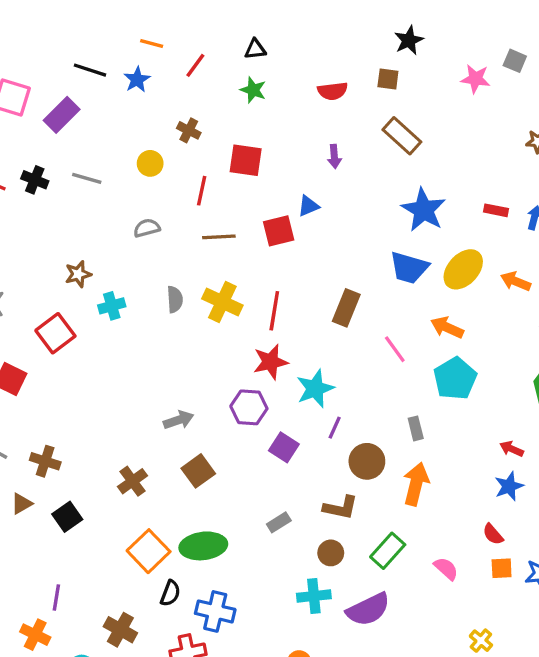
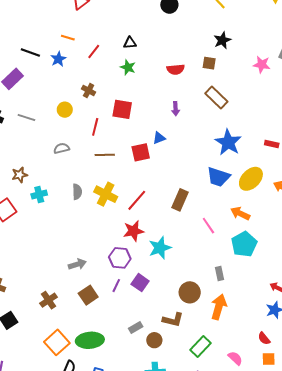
red line: (274, 311) -> (137, 200), turned 30
purple line: (335, 428) -> (116, 286), moved
brown circle: (331, 553) -> (154, 340), moved

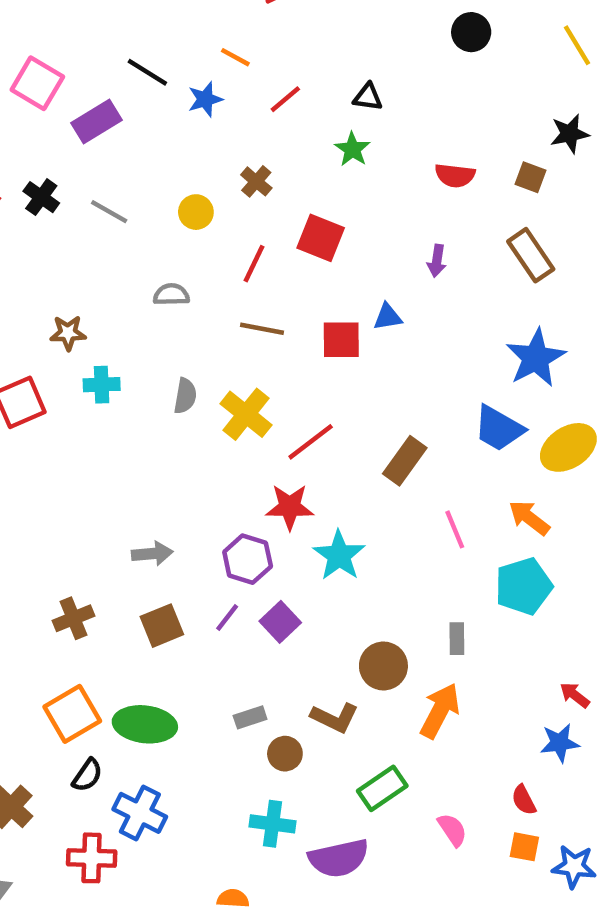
cyan star: (160, 248) -> (339, 556), turned -30

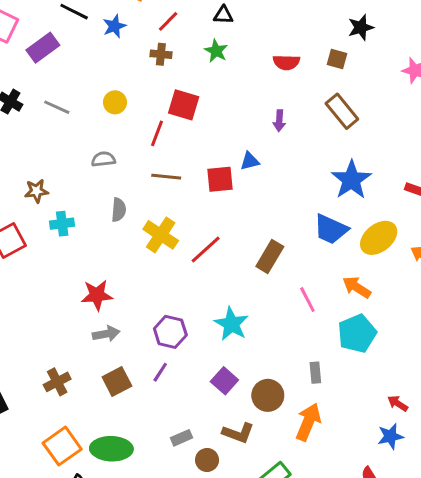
brown cross: (256, 181) -> (161, 54), moved, turned -30
red square: (321, 238) -> (184, 105), moved
gray semicircle: (185, 396) -> (119, 210), moved
red star: (290, 507) -> (97, 295), moved
purple square: (280, 622) -> (224, 381), moved

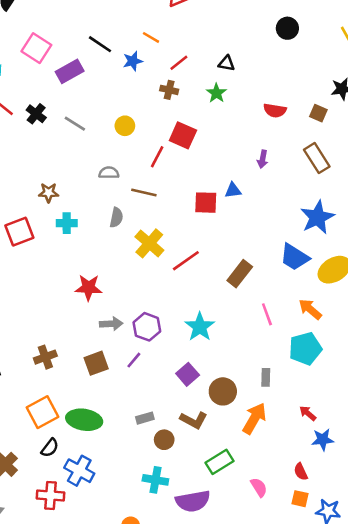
brown line: (166, 177) -> (144, 192), moved
gray arrow: (106, 334) -> (111, 324), moved
red arrow: (398, 403) -> (308, 413), moved

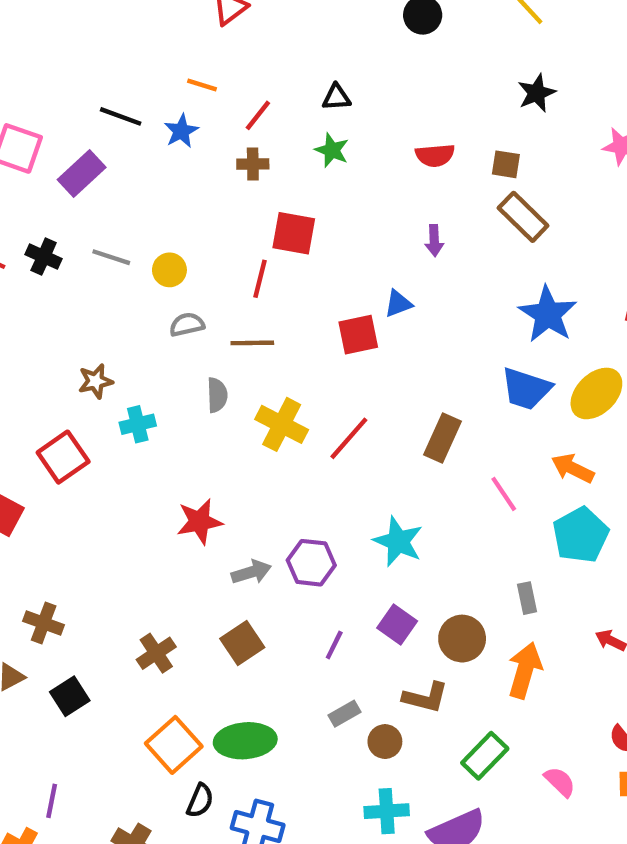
brown square: (318, 113) -> (506, 164), moved
yellow circle: (125, 126) -> (169, 270), moved
purple line: (134, 360) -> (334, 645), moved

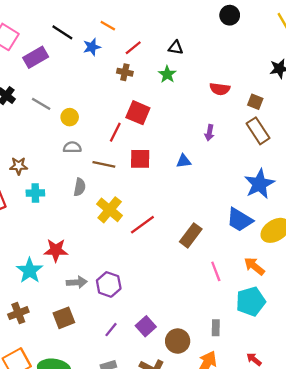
red square: (358, 335) -> (140, 159), moved
cyan star: (398, 541) -> (30, 271), moved

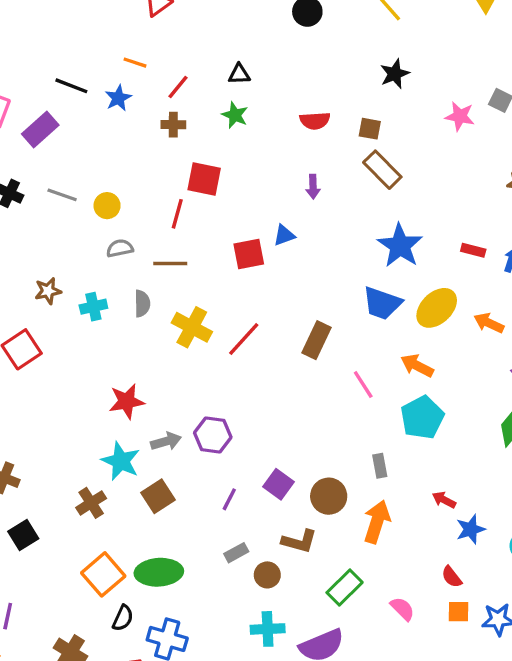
red square: (140, 159) -> (249, 254), moved
cyan cross: (35, 193) -> (93, 307), moved
cyan star: (30, 271) -> (121, 461), moved

